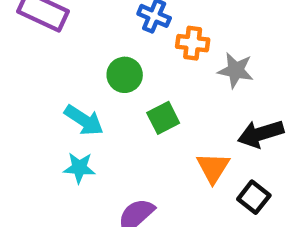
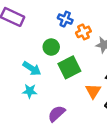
orange cross: (193, 43) -> (83, 32), turned -32
green square: (163, 118) -> (69, 67), size x1.5

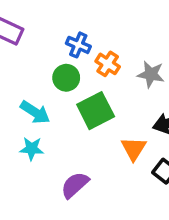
blue cross: (65, 19) -> (78, 45), moved
orange cross: (83, 32) -> (108, 64), moved, turned -32

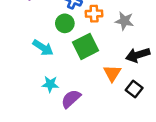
orange cross: (108, 64) -> (94, 14), turned -35
cyan star: (32, 149) -> (50, 84), moved

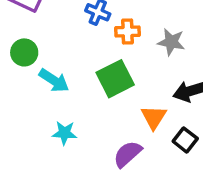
green circle: (65, 23) -> (24, 52), moved
purple semicircle: (71, 99) -> (127, 154), moved

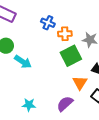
green square: (115, 79) -> (71, 56), moved
cyan star: (64, 133) -> (29, 105), moved

